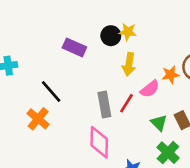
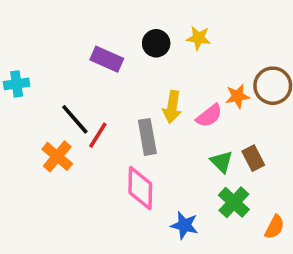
yellow star: (128, 32) -> (199, 38), moved
yellow arrow: (129, 64) -> (172, 107), moved
red line: (126, 103) -> (98, 135), moved

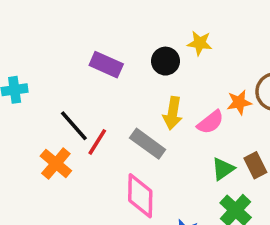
black circle: (156, 43) -> (165, 61), moved
gray rectangle: (147, 137) -> (148, 144), turned -44
green triangle: (222, 162) -> (223, 169), turned 40

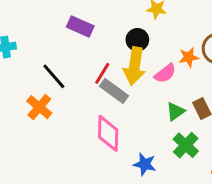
black circle: (165, 61) -> (137, 40), moved
yellow arrow: (173, 113) -> (134, 66), size x1.4
red line: (97, 142) -> (102, 73), moved

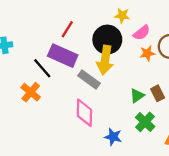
purple rectangle: (80, 27) -> (63, 56), moved, size x1.4
black circle: (137, 40) -> (107, 40), size x1.6
red line: (102, 73) -> (67, 29), moved
pink semicircle: (165, 73) -> (142, 33), moved

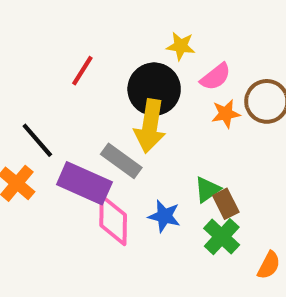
purple rectangle: (63, 56) -> (84, 183), moved
brown rectangle: (158, 93) -> (226, 204), moved
blue star: (113, 137) -> (164, 216), moved

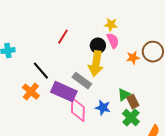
pink semicircle: (216, 77) -> (113, 41), moved, turned -77
black circle: (154, 89) -> (98, 46), size x0.6

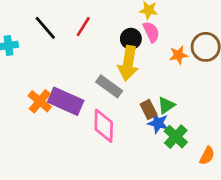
black line: (41, 71) -> (45, 28), moved
purple rectangle: (64, 92) -> (66, 101), moved
brown rectangle: (133, 102) -> (149, 109), moved
blue star: (103, 108) -> (158, 123), moved

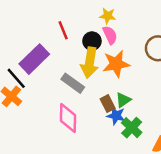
red line: (83, 27) -> (63, 30), moved, turned -54
black line: (45, 28) -> (16, 78), moved
orange star: (178, 55) -> (116, 64), moved, size x1.6
purple rectangle: (66, 101) -> (34, 59), moved, turned -68

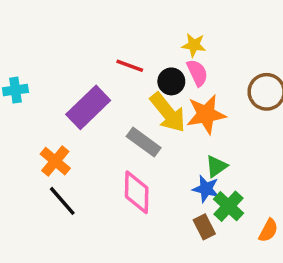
red line: (63, 30) -> (130, 66), turned -48
yellow arrow: (90, 63) -> (168, 113), turned -48
black line: (16, 78) -> (62, 201), moved
brown rectangle: (108, 104) -> (204, 227), moved

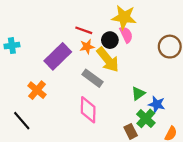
yellow star: (194, 45) -> (124, 17), size x1.6
orange star: (206, 114) -> (87, 47), moved, size x0.6
blue star: (206, 189) -> (157, 104), moved
black line: (62, 201) -> (22, 121), moved

